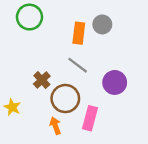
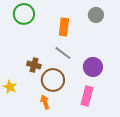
gray circle: (102, 24) -> (96, 15), moved
brown cross: (42, 80) -> (34, 65), turned -32
pink rectangle: (90, 118) -> (87, 96), moved

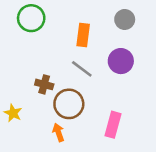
purple circle: (93, 67) -> (121, 61), moved

